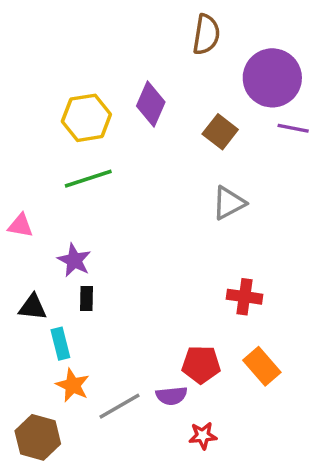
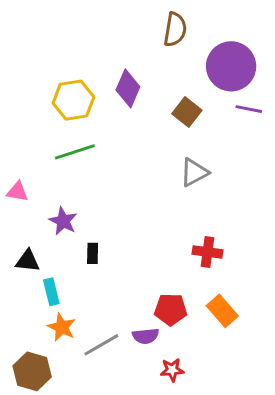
black rectangle: (86, 298) -> (93, 253), moved

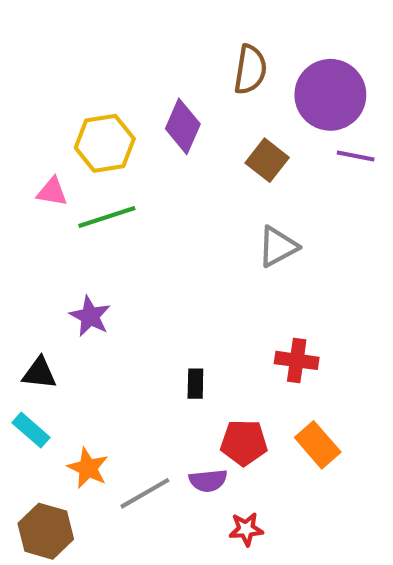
brown semicircle: (175, 29) -> (250, 70), moved
pink triangle: (17, 192) -> (52, 192), moved
black rectangle: (93, 253) -> (195, 384), moved
cyan rectangle: (51, 292) -> (31, 430), moved, turned -35

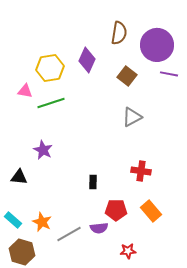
cyan rectangle: (31, 430) -> (13, 220), moved
red star: (246, 529) -> (128, 251), moved

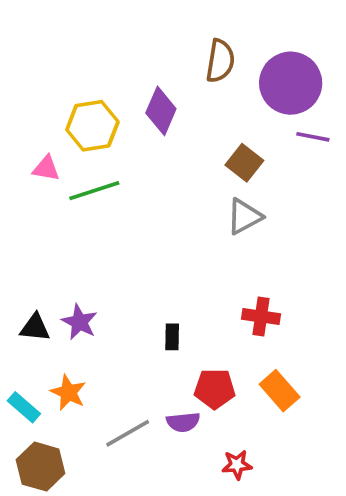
brown square: (127, 76) -> (244, 163), moved
purple star: (43, 150) -> (79, 322), moved
orange star: (42, 222) -> (68, 392), moved

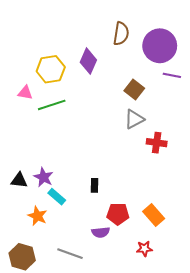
red cross: (261, 316) -> (157, 143), moved
cyan rectangle: (24, 407) -> (57, 197), moved
gray line: (128, 433) -> (70, 254), moved, turned 50
red star: (237, 465) -> (144, 249), moved

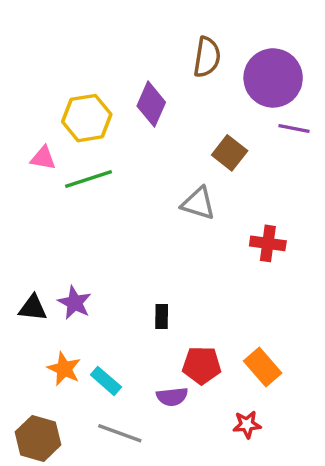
gray triangle: (134, 119) -> (198, 203), moved, turned 45
cyan rectangle: (57, 197) -> (106, 381), moved

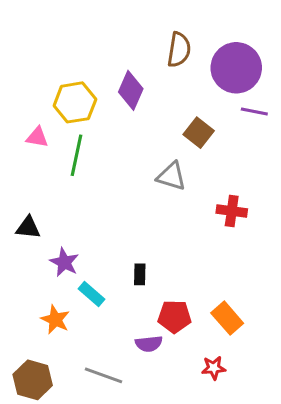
green line: (88, 179) -> (76, 155), turned -60
black triangle: (33, 308) -> (28, 228), moved
cyan rectangle: (106, 381) -> (91, 294), moved

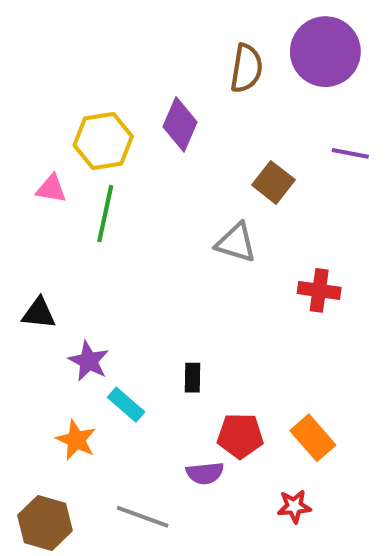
purple circle: (236, 68) -> (325, 52), moved

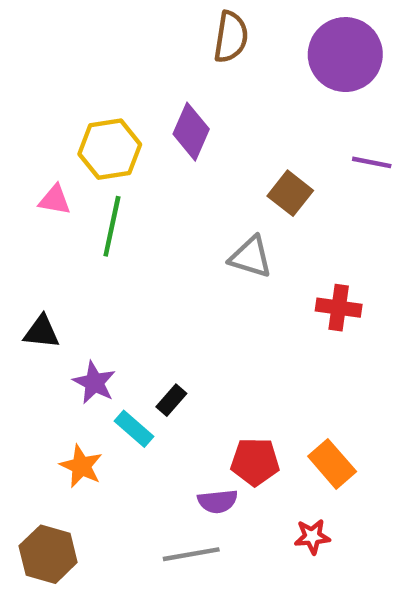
brown semicircle: (246, 68) -> (231, 37), moved
black rectangle: (192, 378) -> (171, 400), moved, turned 40
gray line: (143, 517) -> (191, 554), moved, turned -30

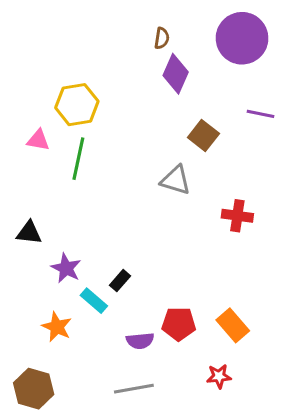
brown semicircle: (231, 37) -> (162, 38), moved, size x0.6
purple diamond: (191, 132) -> (176, 74), moved
purple semicircle: (218, 501) -> (140, 341), moved

